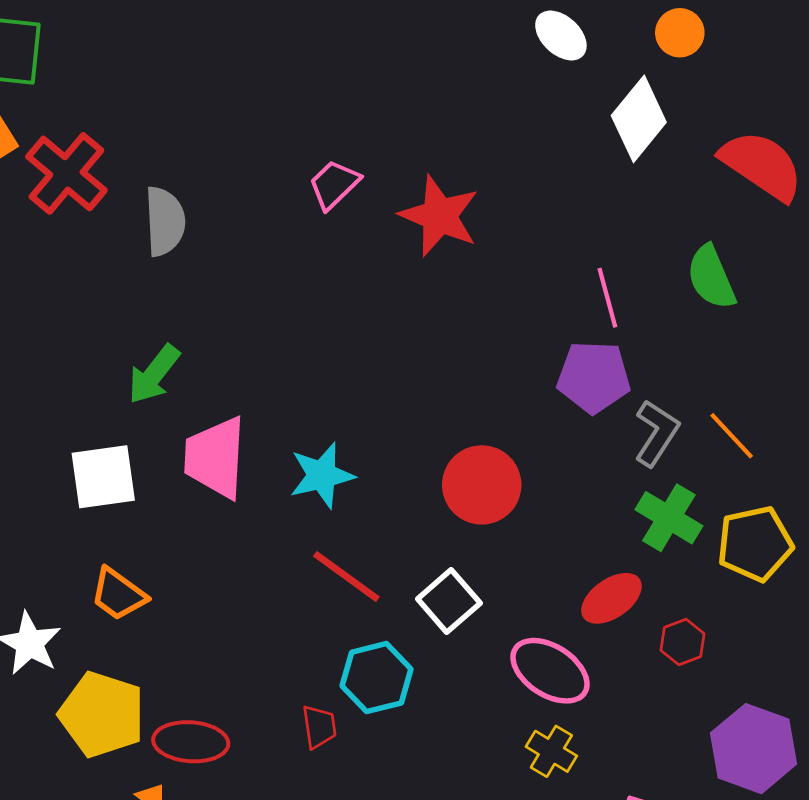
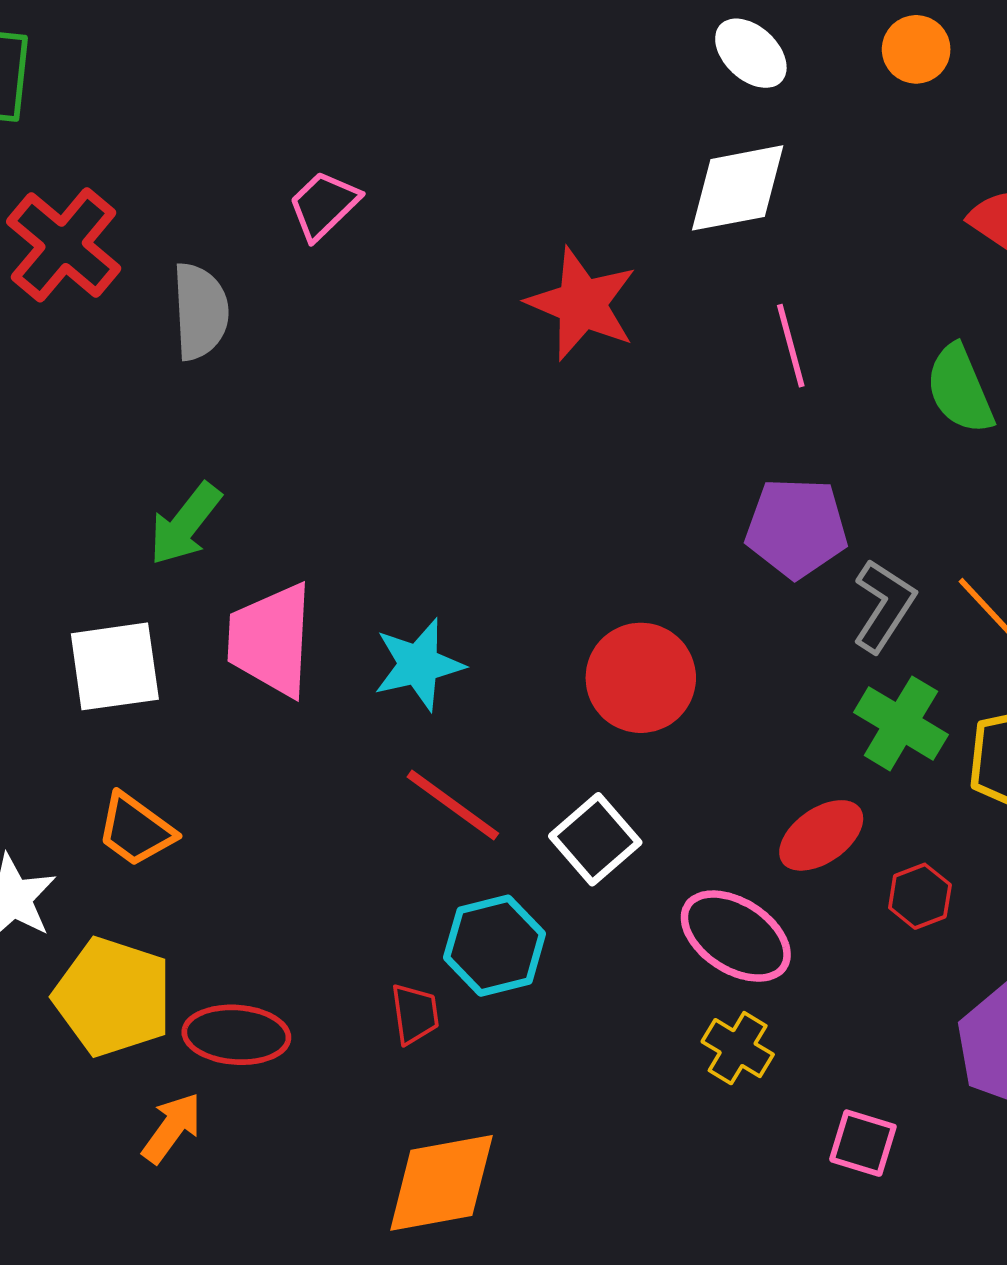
white diamond: (639, 119) -> (738, 188), moved, turned 40
pink trapezoid: (334, 184) -> (324, 205), moved
pink line: (607, 298) -> (791, 346), moved

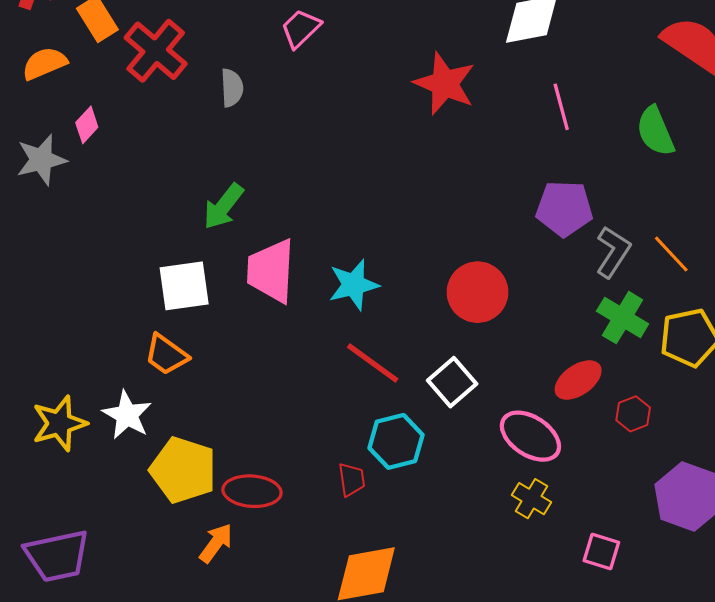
gray semicircle: (200, 311) -> (232, 88), size x0.7
orange trapezoid: (136, 830) -> (166, 355), moved

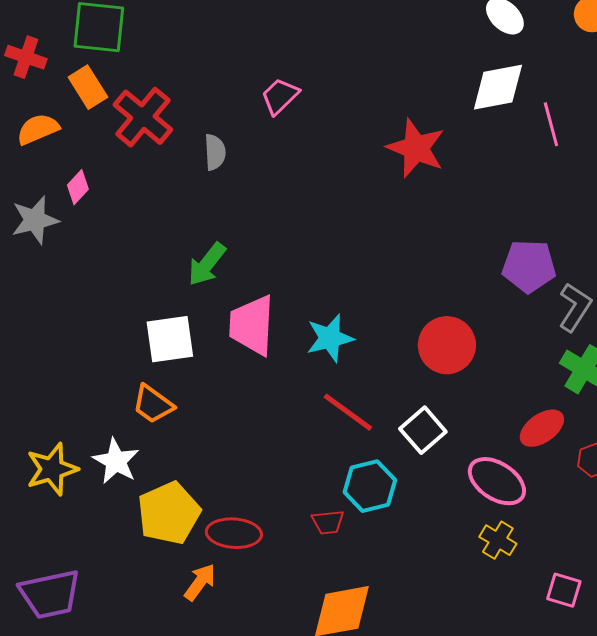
pink line: (561, 107) -> (551, 124), moved
yellow pentagon: (183, 470) -> (169, 513), turned 30
red trapezoid: (352, 480) -> (328, 522), turned 92

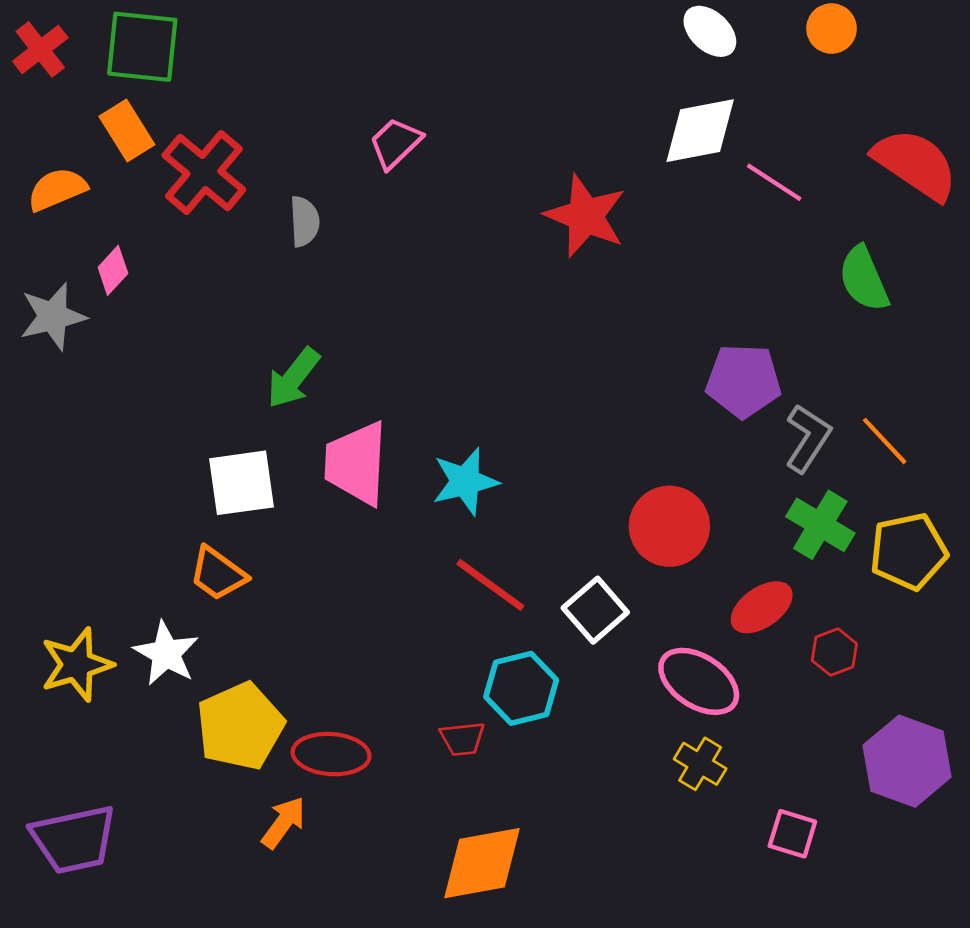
red cross: (26, 57) -> (40, 49), moved, turned 33
pink line: (551, 124) -> (774, 182), turned -42
red circle: (447, 345) -> (669, 526), moved

